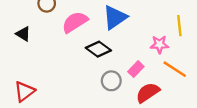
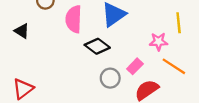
pink semicircle: (75, 22) -> (74, 19), turned -56

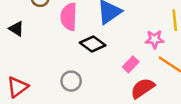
gray circle: (110, 78) -> (71, 81), moved

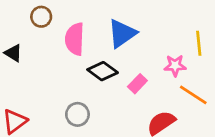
pink rectangle: (131, 64) -> (137, 84), moved

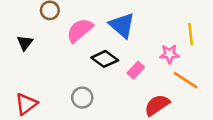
blue triangle: (122, 33) -> (122, 25), turned -44
pink semicircle: (75, 39) -> (80, 30), turned 48
black triangle: (13, 53) -> (25, 43), turned 35

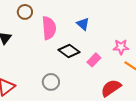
blue triangle: (122, 25) -> (83, 24), size x0.6
pink semicircle: (80, 30) -> (49, 28), turned 125

